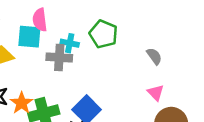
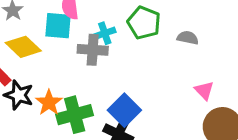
cyan cross: (70, 43) -> (105, 33), turned -30
gray semicircle: (154, 56) -> (188, 38), moved, turned -42

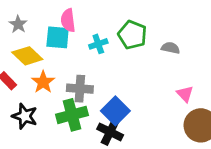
gray cross: (93, 50) -> (80, 89), moved
black star: (19, 95) -> (25, 116), moved
orange star: (49, 103) -> (43, 82), moved

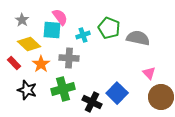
pink semicircle: (68, 20) -> (60, 17), turned 150
gray semicircle: (171, 48) -> (138, 38), size x1.6
gray cross: (80, 89) -> (69, 58), moved
blue square: (115, 111) -> (117, 93), moved

